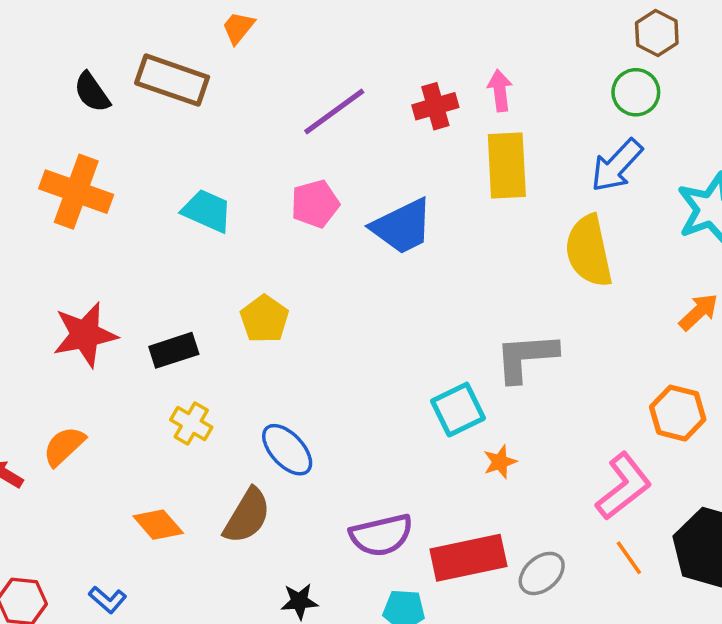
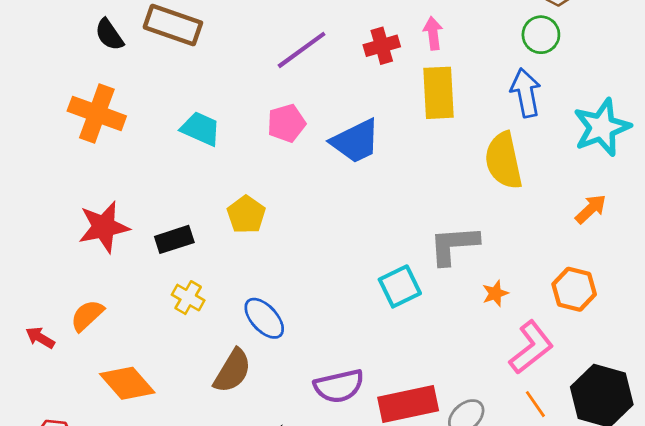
blue arrow: (617, 165) -> (526, 93), turned 126
orange star: (500, 462) -> (495, 293), moved
orange diamond: (158, 525) -> (127, 383), moved, size x1.4

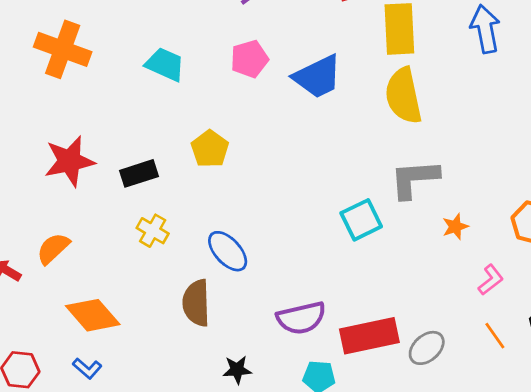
yellow semicircle: (504, 161) -> (403, 96), moved
pink L-shape: (531, 347) -> (491, 280), size x0.6
brown semicircle: (232, 371) -> (196, 303), turned 147

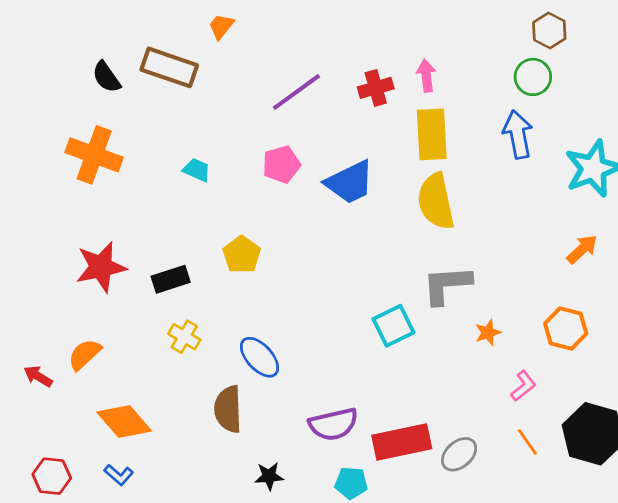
cyan trapezoid: (165, 64) -> (197, 170), size x0.7

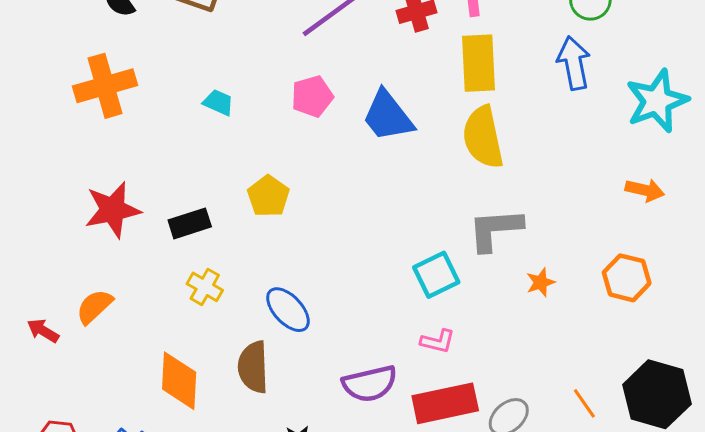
orange cross: (94, 155) -> (105, 86), turned -36
blue trapezoid: (350, 182) -> (388, 116), turned 78
orange arrow: (582, 249) -> (645, 190), turned 56
pink L-shape: (523, 386) -> (438, 341), moved, turned 52
orange diamond: (124, 421) -> (179, 381), moved, turned 44

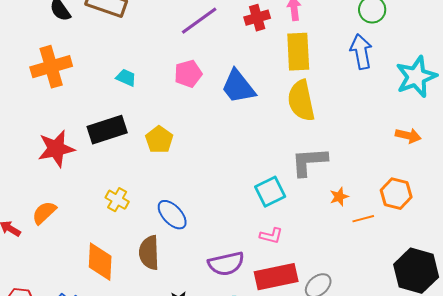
black rectangle: (190, 223) -> (107, 130), moved, size x1.4
orange line: (584, 403) -> (363, 219), moved, turned -70

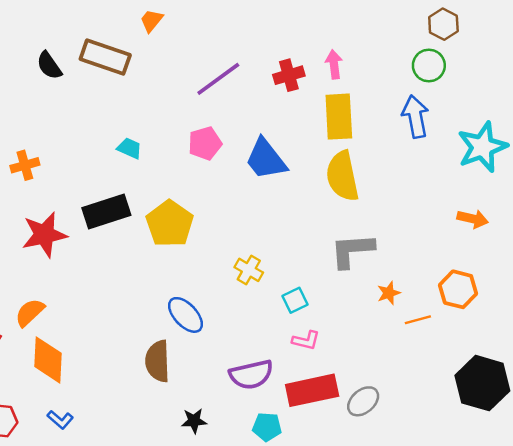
orange cross: (51, 67) -> (25, 165), moved, size x0.6
yellow pentagon: (159, 140) -> (170, 224), size x1.4
cyan square: (270, 192) -> (295, 300), moved, size x0.7
yellow cross: (117, 200) -> (249, 270), moved
orange diamond: (100, 262) -> (48, 360), moved

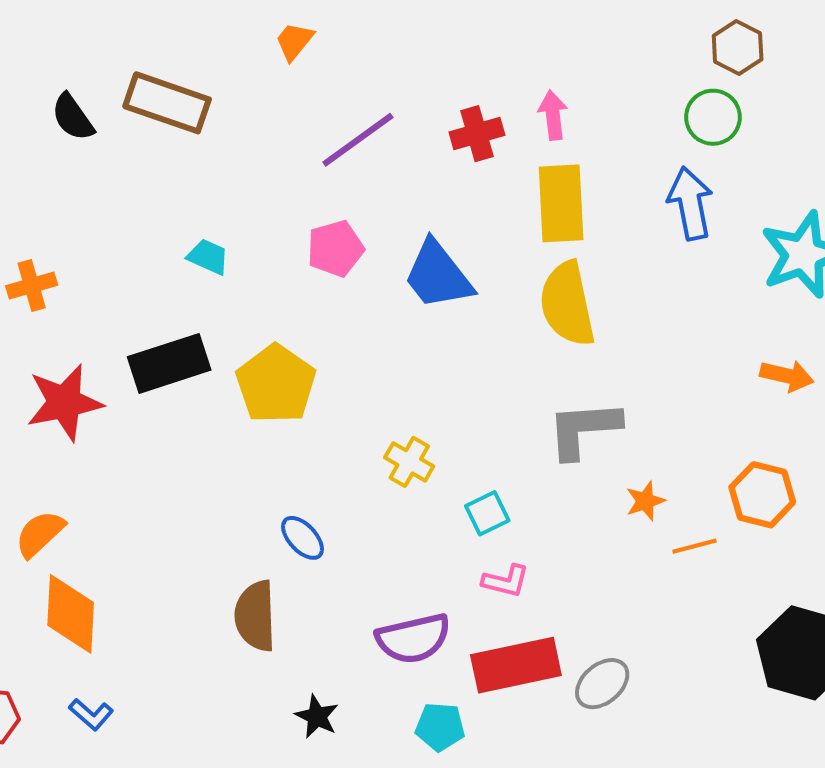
orange trapezoid: (151, 20) -> (294, 41), moved
blue ellipse: (185, 315) -> (303, 538), size x0.7
black star: (194, 421) -> (317, 716), turned 30

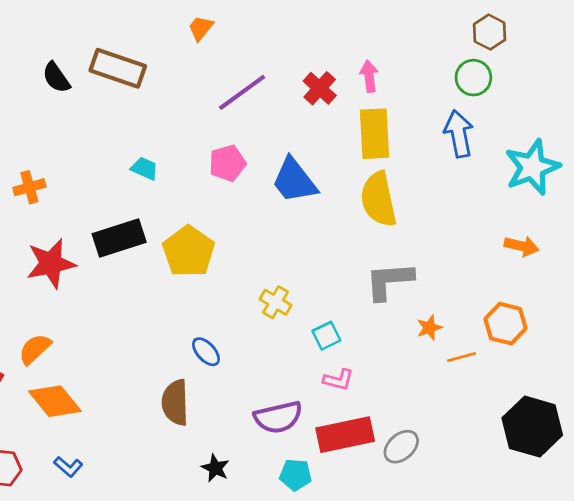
red cross: (477, 134) -> (320, 88), turned -32
orange diamond: (71, 614) -> (55, 401), turned -42

